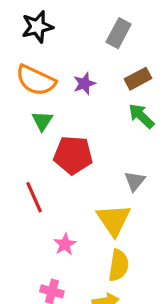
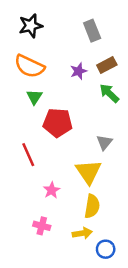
gray rectangle: (119, 33) -> (92, 31), turned -50
purple star: (84, 84) -> (79, 71), moved

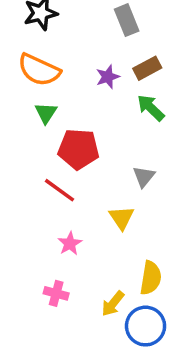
red line: (28, 155) -> (60, 190), moved, turned -30
yellow triangle: (88, 172) -> (121, 218), size x0.7
yellow semicircle: (92, 206) -> (151, 278), moved
yellow arrow: (82, 233) -> (113, 304), turned 138
blue circle: (106, 249) -> (146, 326), size x1.5

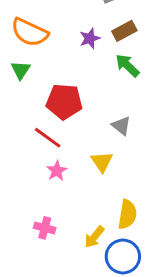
green triangle: (46, 113) -> (21, 70), moved
gray triangle: (144, 176) -> (121, 126), turned -30
pink star: (70, 244) -> (57, 171), moved

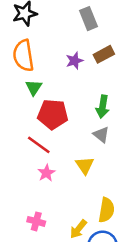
orange semicircle: (30, 32) -> (23, 56), turned 56
green arrow: (127, 65) -> (103, 107), moved, turned -125
green triangle: (21, 70) -> (34, 87), moved

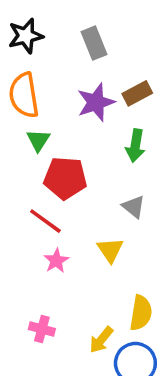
gray rectangle: (89, 19) -> (94, 43), moved
purple star: (75, 61) -> (96, 102), size x1.5
green arrow: (103, 107) -> (135, 146), moved

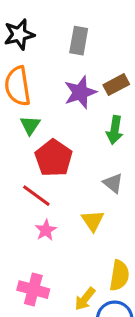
gray rectangle: (94, 43) -> (79, 41), turned 32
red pentagon: (65, 178) -> (54, 158), turned 30
pink cross: (42, 329) -> (33, 290), size x1.4

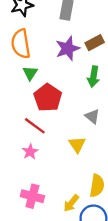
pink star: (46, 230) -> (30, 152), moved

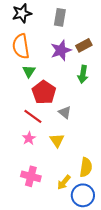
gray triangle: (92, 116) -> (65, 112), moved
yellow triangle: (77, 145) -> (57, 140), moved

